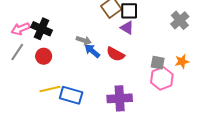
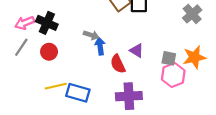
purple triangle: (127, 28) -> (137, 51), moved
blue arrow: (92, 51) -> (100, 46), turned 42
red semicircle: (115, 54) -> (118, 64), moved, turned 36
orange star: (182, 61) -> (194, 57), size x1.5

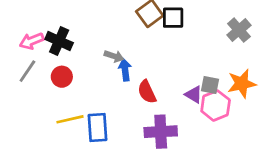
purple triangle: (137, 51) -> (194, 95), moved
blue rectangle: (78, 93) -> (97, 128), turned 70

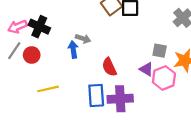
blue arrow: (125, 70) -> (73, 50), moved
red circle: (62, 77) -> (32, 55), moved
gray square: (210, 85) -> (160, 51), moved
blue rectangle: (97, 128) -> (96, 95), moved

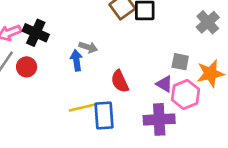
yellow line: (48, 89) -> (82, 108), moved
purple cross: (120, 99) -> (159, 119), moved

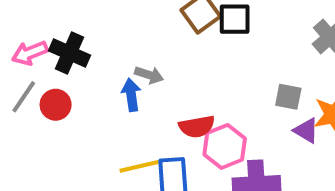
red semicircle: (120, 81) -> (197, 127), turned -75
purple triangle: (164, 84) -> (306, 131), moved
pink hexagon: (185, 94) -> (225, 146), moved

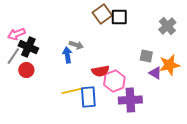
black cross: (70, 53) -> (28, 47), moved
red circle: (56, 105) -> (26, 70), moved

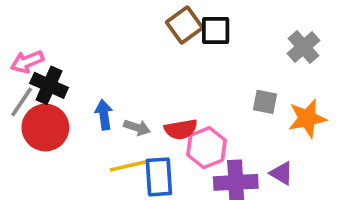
gray arrow: (76, 45) -> (137, 128), moved
blue arrow: (67, 55) -> (104, 115), moved
red circle: (26, 70) -> (45, 128), size x1.6
purple triangle: (155, 73) -> (282, 173), moved

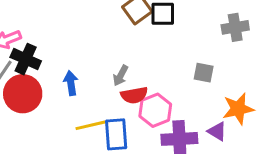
gray cross: (303, 47) -> (235, 27), turned 32
orange star: (307, 118) -> (238, 109), moved
gray arrow: (137, 128) -> (121, 76), moved, turned 100

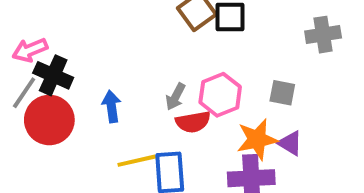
orange star: (238, 109) -> (257, 139), moved
pink hexagon: (155, 110) -> (220, 95), moved
purple triangle: (217, 131) -> (290, 143), moved

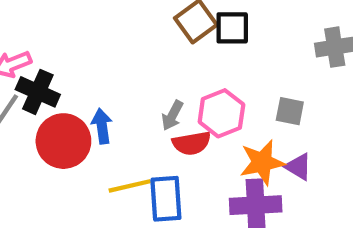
red circle: (49, 120) -> (63, 141), moved

